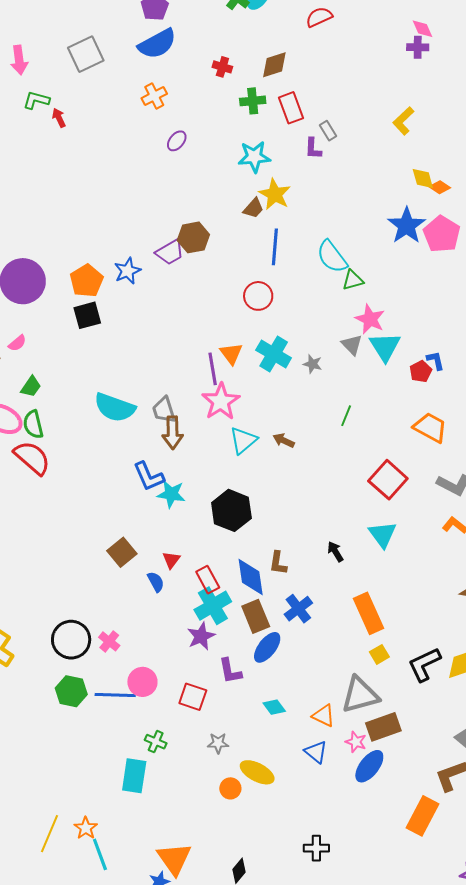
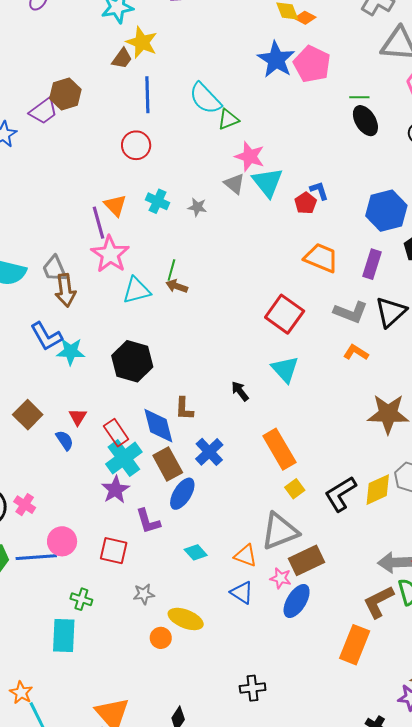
cyan cross: (274, 354) -> (158, 201), size x0.7
green line: (346, 416) -> (171, 270), moved
cyan triangle: (243, 440) -> (136, 290), turned 32

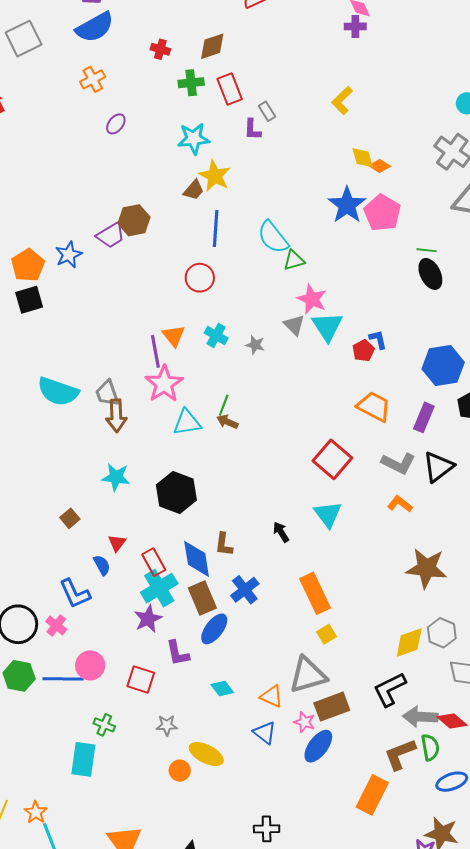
blue L-shape: (46, 336) -> (75, 594), moved
brown square: (28, 415) -> (70, 518), moved, size x0.7
black L-shape: (340, 494) -> (390, 689), moved

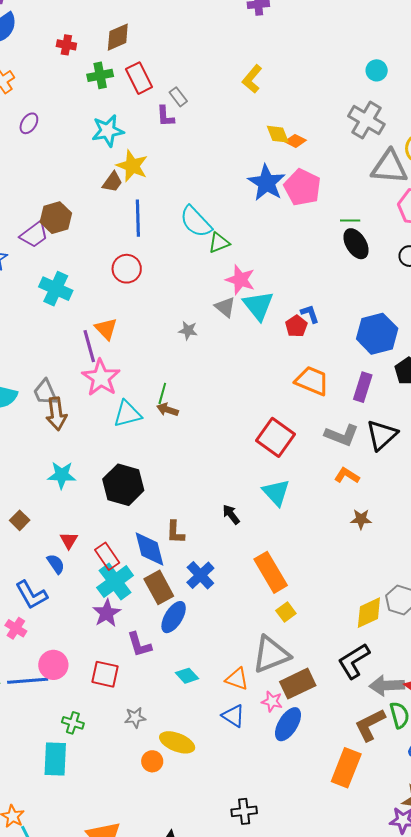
cyan cross: (216, 335) -> (56, 289), moved, size x1.4
brown star: (426, 568) -> (361, 519), moved, size x0.5

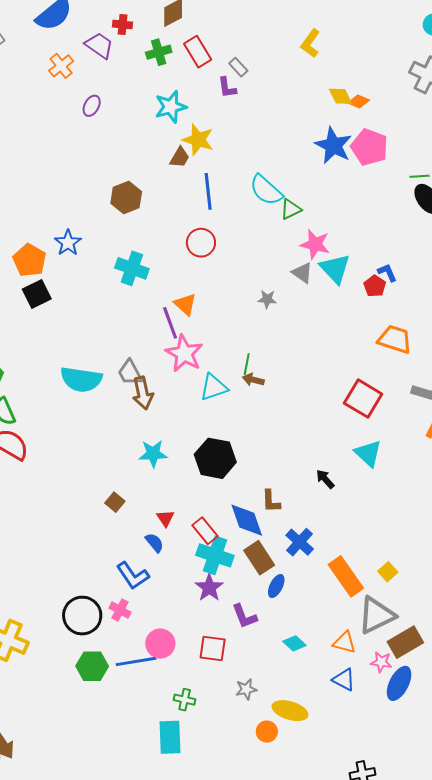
purple trapezoid: (34, 235) -> (99, 45), moved, turned -104
orange rectangle: (271, 572) -> (346, 576), moved
cyan cross: (115, 582) -> (215, 555), turned -30
blue ellipse: (174, 617) -> (276, 586), size x0.7

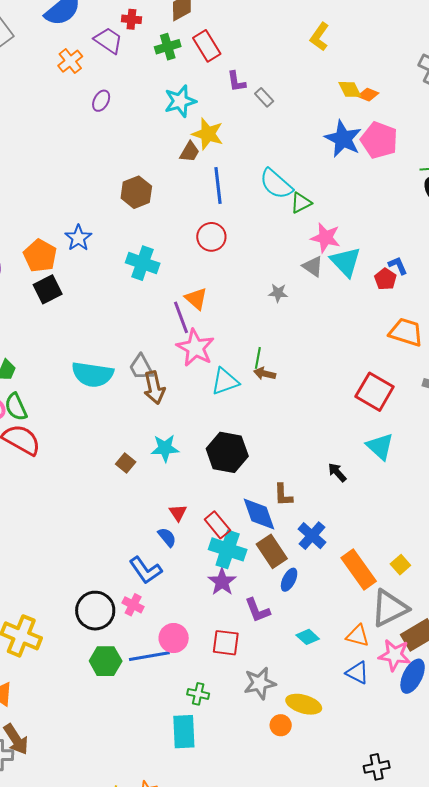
gray rectangle: (238, 67) -> (264, 97), moved
brown square: (115, 502) -> (126, 463), moved
pink star: (381, 662) -> (395, 655), size x1.5
gray star: (246, 689) -> (260, 683), size x1.5

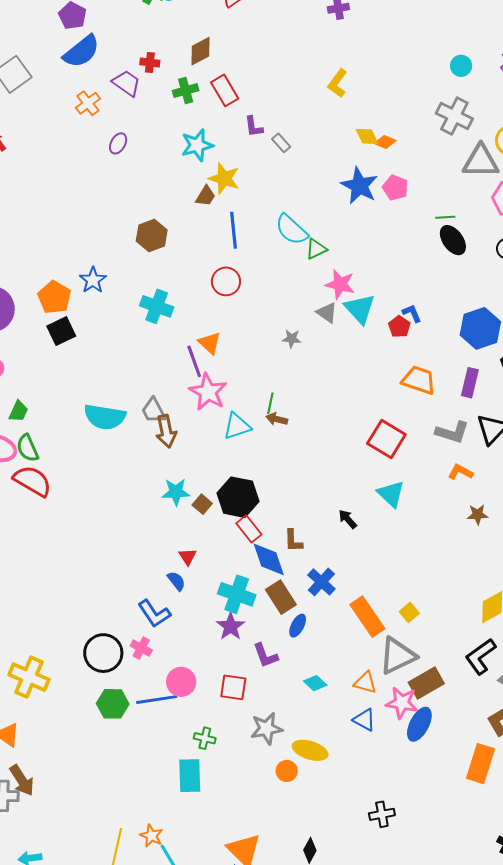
pink pentagon: (379, 140) -> (395, 188), size x0.7
brown square: (126, 463) -> (202, 504), moved
red rectangle: (217, 525) -> (249, 529), moved

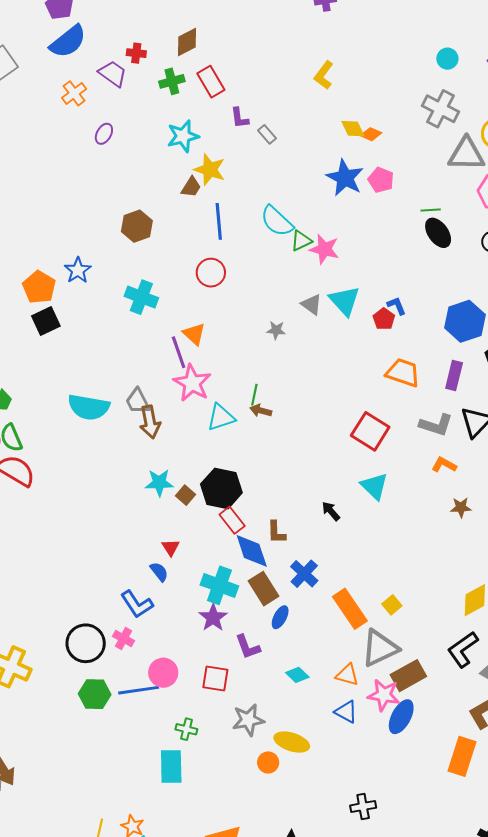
pink star: (340, 284) -> (324, 249), moved

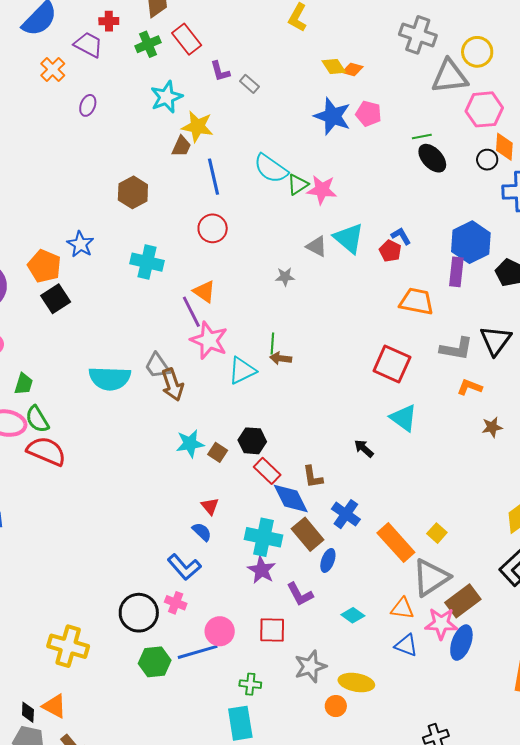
purple rectangle: (454, 376) -> (456, 272), moved
black hexagon: (221, 488) -> (252, 441), size x0.7

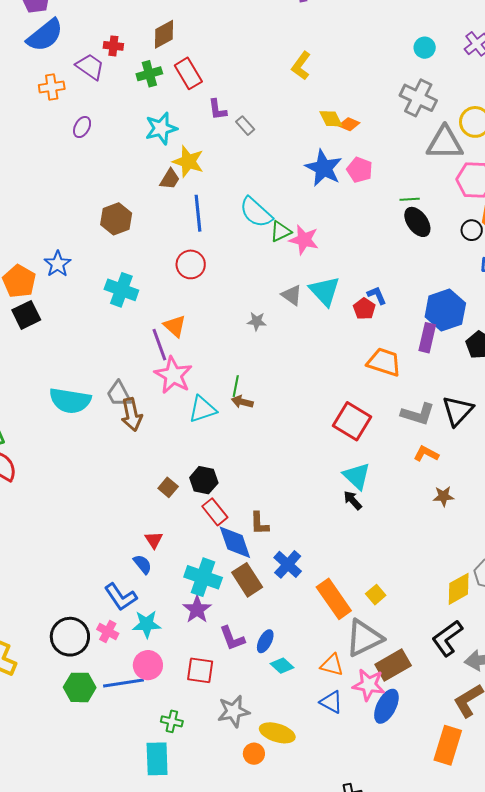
orange cross: (53, 69) -> (52, 87), turned 30
cyan star: (190, 444) -> (147, 624), moved
black arrow: (364, 448) -> (353, 500), moved
blue ellipse: (328, 560) -> (265, 641), moved

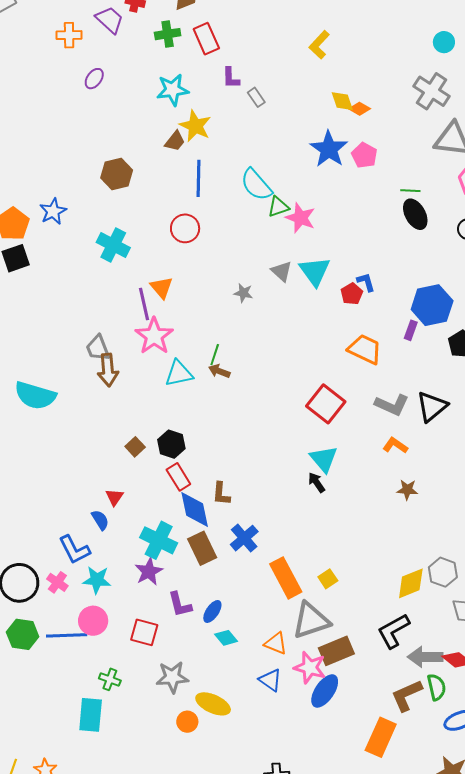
purple rectangle: (427, 338) -> (411, 330), size x0.7
cyan semicircle: (70, 401) -> (35, 396), moved

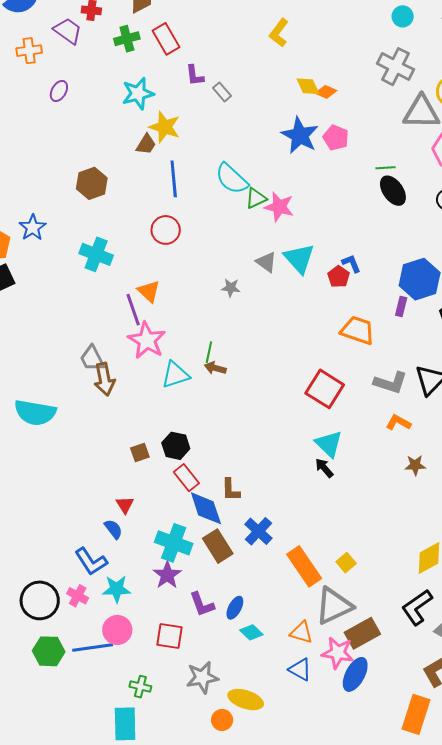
brown square: (135, 447) -> (140, 453), turned 30

